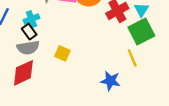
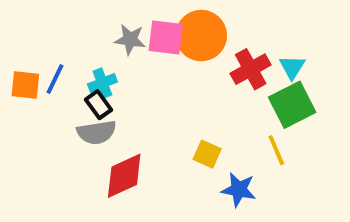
yellow square: (62, 53) -> (207, 154), moved
red diamond: (23, 73) -> (124, 176), moved

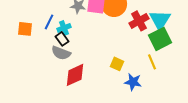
cyan triangle: (292, 67) -> (160, 20), size x1.6
blue line: (55, 79) -> (49, 22), moved
gray semicircle: (97, 132) -> (61, 53), turned 30

